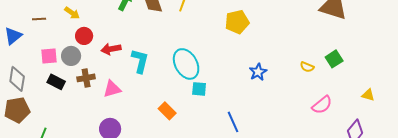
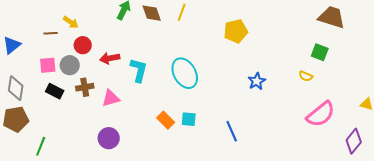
brown line: (39, 19) -> (51, 33), moved
green square: (334, 59) -> (320, 52), moved, turned -36
cyan square: (199, 89) -> (189, 119), moved
pink semicircle: (322, 105) -> (321, 114), size x1.4

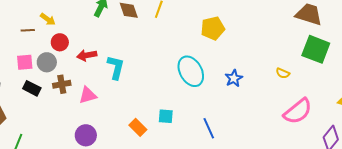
green square: (320, 52) -> (316, 49), moved, size x1.6
cyan ellipse: (185, 73) -> (191, 71), moved
orange rectangle: (166, 120) -> (138, 127), moved

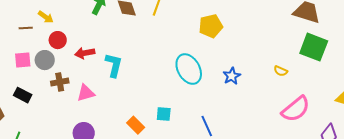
black rectangle: (32, 88) -> (23, 95), moved

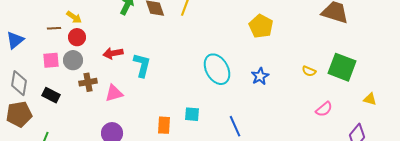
yellow pentagon: (211, 26) -> (261, 26), moved, turned -30
red circle: (58, 40) -> (77, 37), moved
green square: (314, 47) -> (342, 67), moved
pink semicircle: (296, 109) -> (324, 109), size x0.6
orange rectangle: (136, 125) -> (164, 125), turned 48

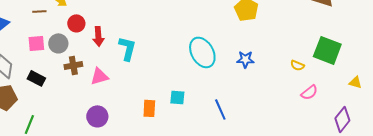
red circle: (77, 37) -> (76, 23), moved
red arrow: (113, 53) -> (98, 36), turned -84
yellow semicircle: (309, 71) -> (297, 65), moved
blue star: (260, 76) -> (245, 59), turned 30

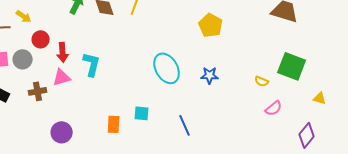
brown cross: (73, 65) -> (38, 91), moved
pink triangle: (99, 76) -> (62, 77), moved

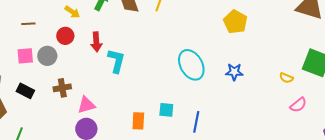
yellow arrow: (24, 16) -> (72, 12), moved
red arrow: (63, 52) -> (96, 42), moved
pink triangle: (62, 77) -> (86, 105), moved
blue line: (185, 125) -> (196, 122), moved, turned 35

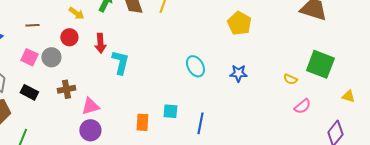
pink square: (25, 56) -> (29, 57), turned 30
cyan ellipse: (191, 65) -> (195, 66), size x0.7

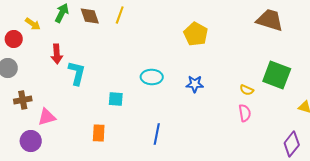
red circle: (69, 37) -> (14, 39), moved
cyan ellipse: (195, 66) -> (152, 77), turned -60
pink semicircle: (302, 106) -> (245, 113), moved, turned -60
cyan square: (170, 111) -> (116, 99), moved
purple circle: (90, 130) -> (31, 141), moved

